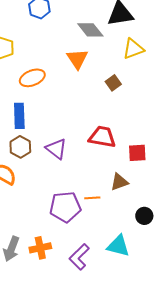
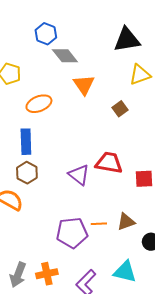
gray diamond: (90, 30) -> (65, 56), moved
purple triangle: (56, 149) -> (79, 175), moved
brown triangle: (119, 182) -> (126, 222), moved

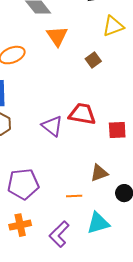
orange line: (99, 224) -> (74, 196), moved
purple pentagon: (72, 233) -> (23, 184), moved
cyan triangle: (125, 272) -> (98, 223), turned -30

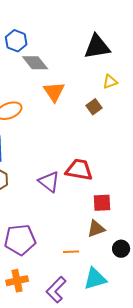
yellow triangle: (113, 26) -> (110, 82), size x0.7
brown square: (93, 60) -> (94, 107), moved
red square: (117, 130) -> (102, 203), moved

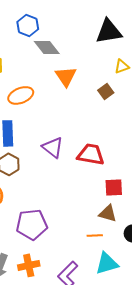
purple triangle: (49, 182) -> (53, 147), moved
brown triangle: (96, 229) -> (108, 213), turned 36
orange line: (71, 252) -> (95, 235), moved

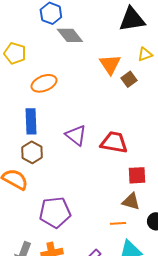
orange triangle: (66, 76) -> (110, 64), moved

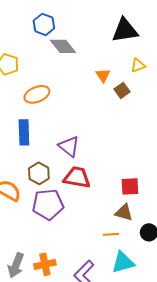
orange triangle: (110, 64) -> (103, 75), size x0.7
red trapezoid: (114, 142) -> (77, 177), moved
brown hexagon: (32, 152) -> (39, 173), moved
purple pentagon: (55, 212) -> (48, 204), moved

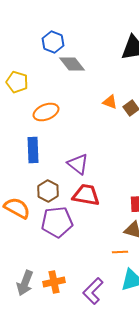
orange triangle: (103, 75) -> (110, 102), moved, turned -35

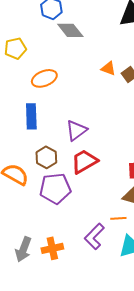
yellow pentagon: (17, 82) -> (15, 48), turned -30
purple triangle: (78, 164) -> (76, 130), turned 45
red trapezoid: (86, 195) -> (84, 161), turned -40
purple L-shape: (93, 291) -> (94, 236), moved

